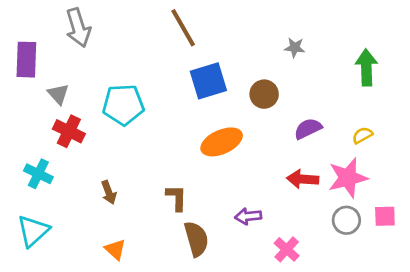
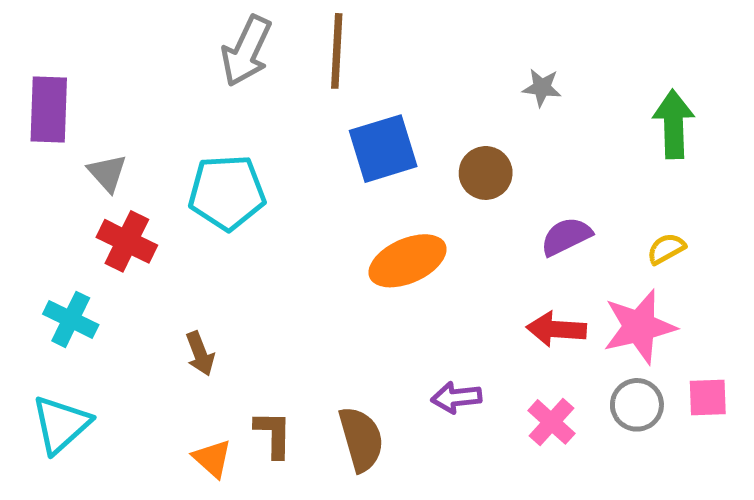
gray arrow: (78, 28) -> (246, 51), moved, turned 42
brown line: (183, 28) -> (337, 51), turned 33
brown L-shape: (176, 198) -> (273, 434), moved
pink cross: (287, 249) -> (552, 422), moved

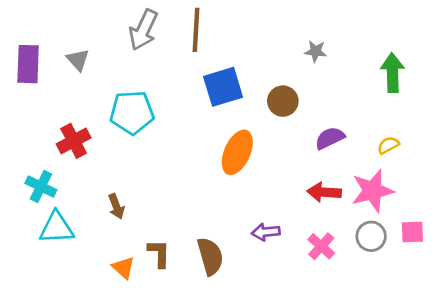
gray triangle: (107, 173) -> (78, 60), moved
red cross: (127, 241) -> (74, 141), turned 36
orange ellipse: (408, 261) -> (237, 152), turned -42
cyan triangle: (61, 424) -> (57, 228), moved, turned 39

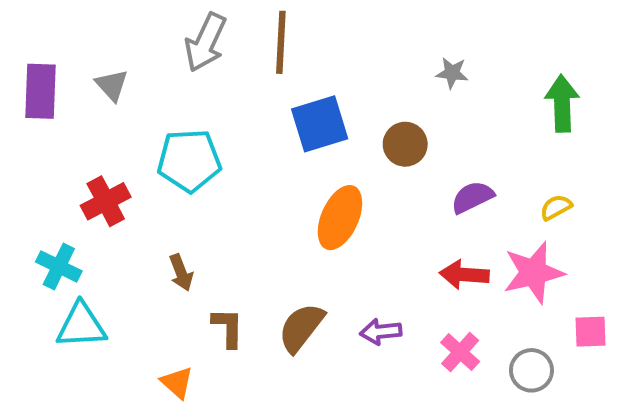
brown arrow: (116, 206) -> (181, 273), moved
gray circle: (371, 236) -> (531, 370), moved
brown L-shape: (159, 253) -> (228, 328), moved
brown semicircle: (210, 256) -> (301, 328), moved, turned -126

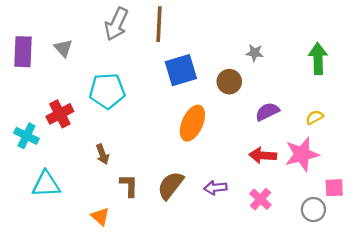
gray star: (452, 73) -> (255, 53), moved
cyan cross: (59, 266) -> (26, 136), moved
gray circle: (531, 370) -> (313, 210), moved

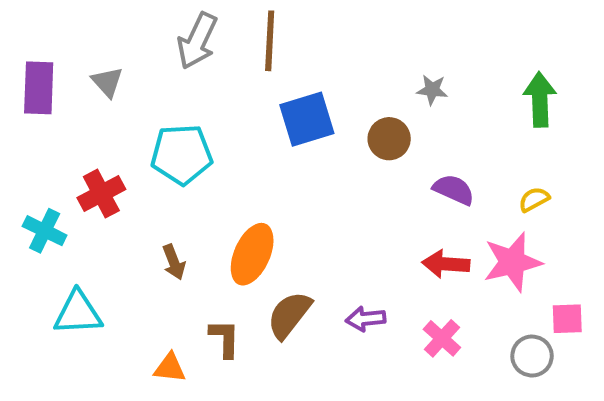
purple semicircle: (267, 112) -> (454, 190), turned 50
orange ellipse: (192, 123) -> (252, 254), moved
brown L-shape: (129, 185) -> (225, 338), moved
orange triangle: (100, 216) -> (170, 368), turned -36

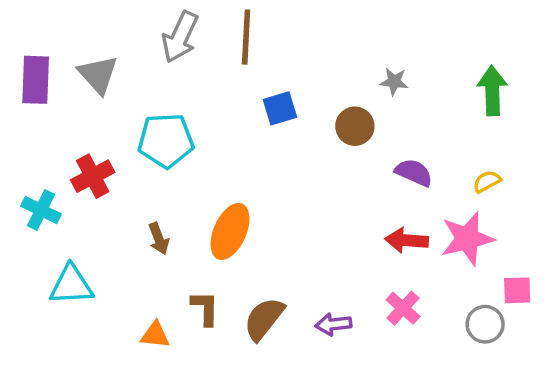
gray triangle: (107, 82) -> (98, 74), size x1.4
blue square: (307, 119) -> (280, 108), size x0.7
brown semicircle: (289, 315) -> (264, 319), moved
purple arrow: (366, 319) -> (333, 324), moved

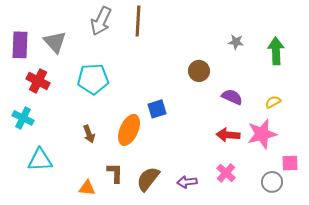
gray star: (394, 82) -> (236, 42), moved
blue square: (280, 108) -> (157, 109), moved
red cross: (93, 176) -> (38, 81), moved, turned -35

